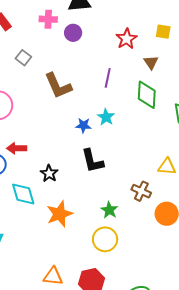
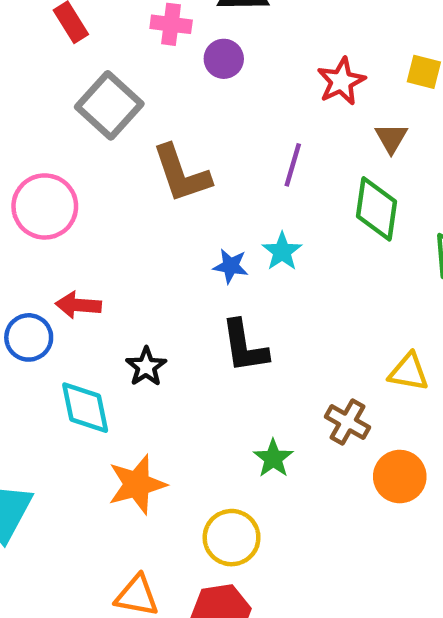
gray square: (23, 58) -> (109, 105), size x1.8
orange star: (59, 214) -> (137, 484), moved
yellow circle: (105, 239) -> (232, 538), moved

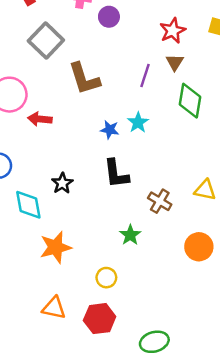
brown triangle: (391, 138) -> (175, 62), moved
red arrow: (78, 305) -> (40, 119), moved
brown cross: (347, 422) -> (160, 201), moved
yellow circle: (232, 538) -> (106, 278), size x0.7

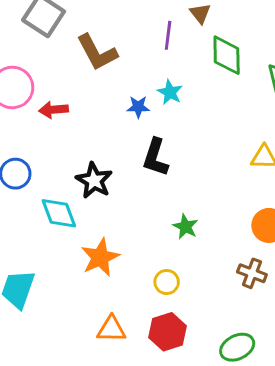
black L-shape: (116, 174) -> (155, 157), turned 36
black star: (62, 183) -> (94, 180), size x1.4
brown cross: (160, 201) -> (252, 273), moved

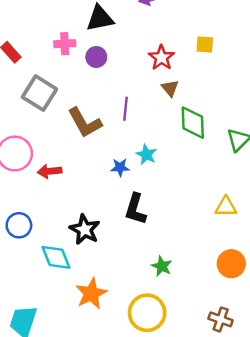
purple line: (168, 35) -> (125, 109), moved
brown cross: (252, 273) -> (221, 319), moved
yellow circle: (167, 282) -> (147, 313), size x1.8

